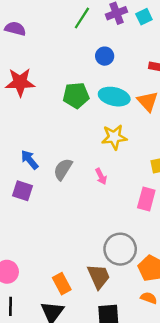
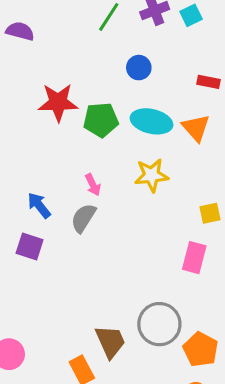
red star: (20, 82) -> (58, 102), moved
pink arrow: (101, 176) -> (93, 185), moved
brown trapezoid: (99, 277) -> (110, 342), moved

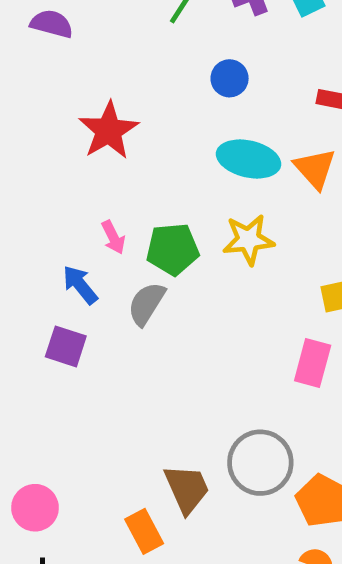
red star: (58, 102) -> (109, 131), turned -30
green pentagon: (101, 120) -> (173, 249), moved
pink arrow: (93, 185) -> (113, 237), moved

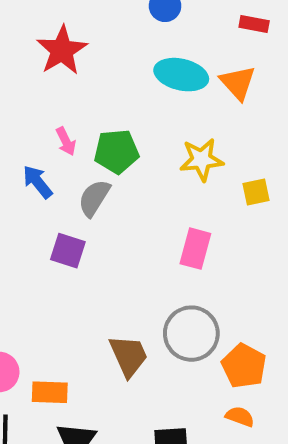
yellow star: (249, 240) -> (201, 160), moved
purple square: (66, 346) -> (68, 251), moved
pink rectangle: (313, 363) -> (195, 249), moved
orange rectangle: (144, 531) -> (50, 392), moved, turned -60

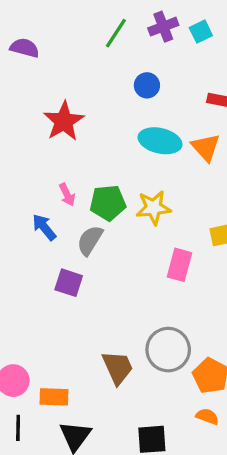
yellow star: (201, 160) -> (153, 208), moved
pink rectangle: (195, 249) -> (180, 265), moved

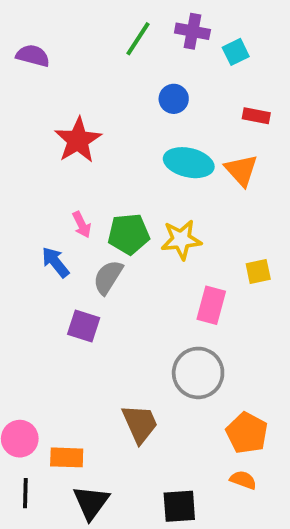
purple cross: (163, 27) -> (192, 31), turned 32
cyan square: (201, 32) -> (236, 52), moved
gray circle: (168, 350) -> (198, 373), moved

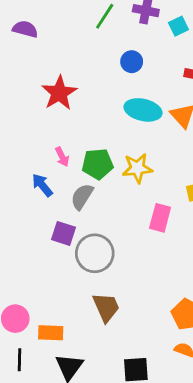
gray circle: (198, 373) -> (95, 253), moved

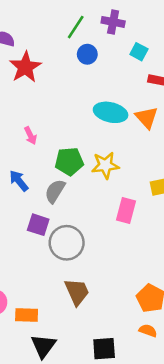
cyan square: (178, 26) -> (139, 52), moved, turned -36
blue circle: (132, 62) -> (87, 54), moved
red star: (59, 93) -> (25, 67), moved
pink arrow: (62, 157) -> (30, 136), moved

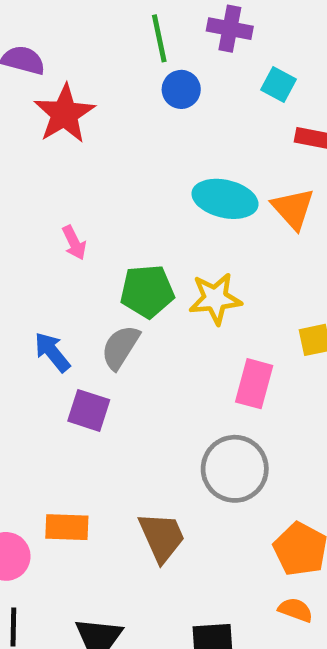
green line: (76, 27) -> (159, 38), turned -45
blue arrow: (19, 181) -> (52, 352), moved
gray circle: (67, 243) -> (235, 469), moved
orange rectangle: (27, 315) -> (67, 527), moved

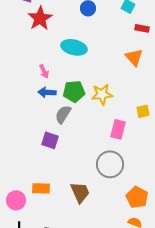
cyan ellipse: (225, 199) -> (74, 47), moved
blue arrow: (52, 352) -> (47, 92), moved, turned -48

